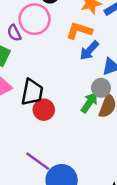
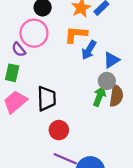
red circle: (44, 110) -> (59, 130), moved

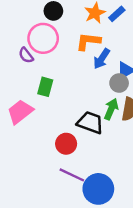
green rectangle: (12, 73) -> (45, 87), moved
gray circle: (107, 81) -> (119, 83), moved
black trapezoid: (46, 99) -> (90, 123), moved, turned -70

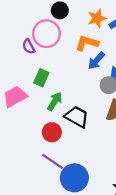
green arrow: (111, 109) -> (55, 101), moved

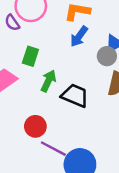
blue arrow: (96, 61) -> (79, 37), moved
red circle: (52, 132) -> (35, 126), moved

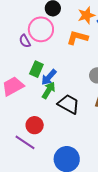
blue arrow: (79, 37) -> (49, 77), moved
purple line: (53, 149) -> (25, 142), moved

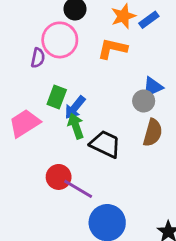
purple semicircle: (25, 41) -> (38, 58), turned -136
green arrow: (49, 90) -> (76, 126), turned -48
purple line: (25, 142) -> (78, 189), moved

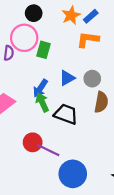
orange L-shape: (112, 49) -> (88, 40), moved
blue triangle: (153, 87) -> (67, 78), moved
green rectangle: (57, 97) -> (43, 50), moved

